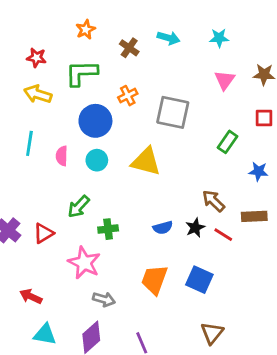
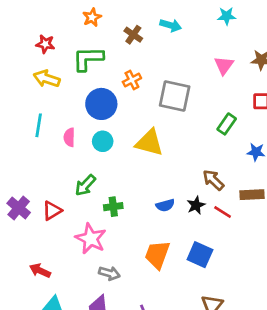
cyan star: (219, 38) -> (227, 16), moved

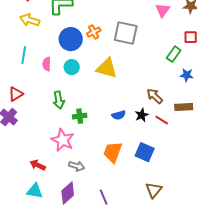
orange cross: (132, 80) -> (94, 32), moved
green rectangle: (227, 124) -> (174, 54), moved
green arrow: (85, 185) -> (59, 100), turned -54
red triangle: (52, 211) -> (16, 94), moved
red arrow: (40, 271) -> (38, 165), moved

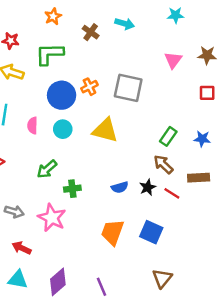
green rectangle: (174, 54) -> (168, 136), moved
green arrow: (59, 100) -> (47, 169), turned 60
gray arrow: (77, 166) -> (14, 212), moved

